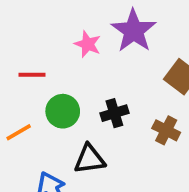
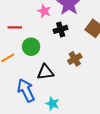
black cross: (114, 113) -> (61, 29), moved
brown cross: (166, 130) -> (75, 59), moved, turned 32

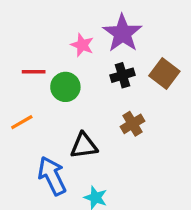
black cross: (61, 29) -> (122, 75), moved
green circle: (31, 47) -> (65, 87), moved

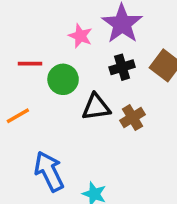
black triangle: (84, 146) -> (96, 107), moved

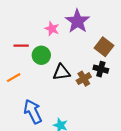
black cross: (122, 67) -> (101, 69), moved, turned 32

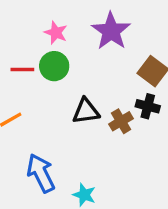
pink star: (52, 29) -> (56, 33), moved
green circle: (41, 55) -> (54, 66), moved

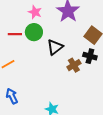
black triangle: (86, 111) -> (55, 47), moved, turned -30
blue arrow: (41, 173) -> (12, 96), moved, size x0.7

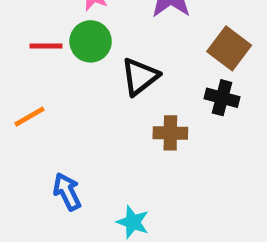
brown cross: (74, 65) -> (170, 133), moved, turned 32
blue arrow: (12, 96) -> (67, 192), moved

